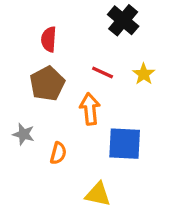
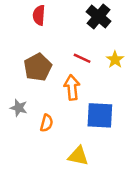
red semicircle: (49, 39) -> (39, 15), moved

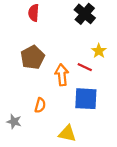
red line: (82, 58) -> (85, 67), moved
gray star: (19, 108) -> (14, 122), moved

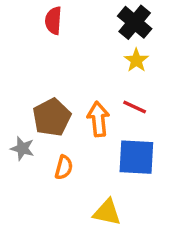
yellow star: (99, 51) -> (136, 60), moved
brown pentagon: (32, 57) -> (52, 117), moved
gray star: (14, 122) -> (22, 148), moved

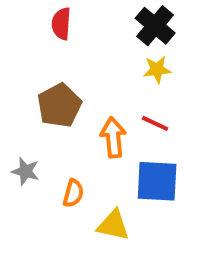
yellow star: (136, 60) -> (157, 70), turned 30
brown pentagon: (52, 117) -> (59, 105), moved
yellow triangle: (107, 212) -> (113, 225), moved

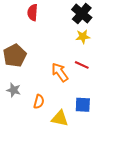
brown pentagon: (59, 105) -> (15, 55), moved
orange arrow: (113, 137) -> (60, 72), turned -30
blue square: (157, 181) -> (83, 105), moved, size x0.7

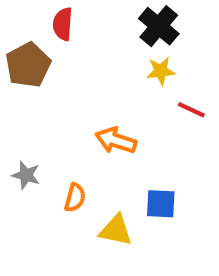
brown pentagon: (15, 55) -> (28, 65), moved
red line: (82, 65) -> (191, 110), moved
orange arrow: (60, 72) -> (116, 140), turned -36

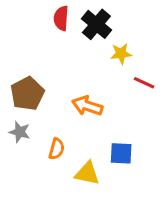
red semicircle: (63, 24) -> (61, 18), moved
black cross: (159, 26) -> (96, 24), moved
brown pentagon: (28, 65) -> (27, 94), moved

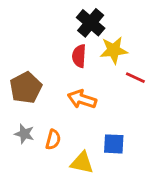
red semicircle: (61, 18) -> (79, 56), moved
yellow star: (121, 54) -> (114, 50), size x1.4
gray star: (20, 132) -> (24, 134), moved

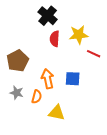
black cross: (91, 23) -> (48, 16), moved
orange arrow: (82, 99) -> (48, 79), moved, turned 60
blue square: (114, 144) -> (73, 79), moved

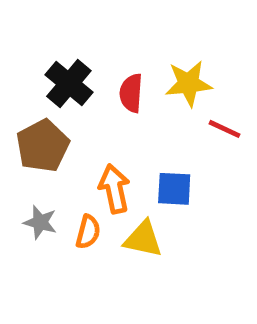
black cross: (48, 16) -> (69, 83), moved
yellow triangle: (57, 113) -> (143, 239), moved

